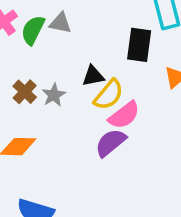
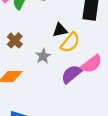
gray star: (54, 95) -> (43, 56), moved
pink semicircle: (124, 115) -> (92, 64), moved

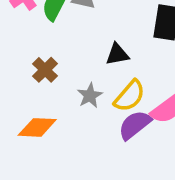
yellow semicircle: (70, 42) -> (130, 96), moved

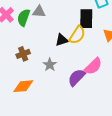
brown cross: (45, 70) -> (23, 54), turned 32
yellow semicircle: (130, 96) -> (77, 35), moved

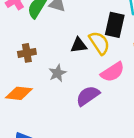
yellow semicircle: (77, 35) -> (99, 43), turned -78
pink semicircle: (93, 66) -> (113, 72), moved

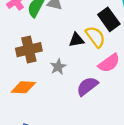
black rectangle: (115, 25) -> (109, 19), turned -45
brown cross: (27, 53) -> (29, 50), size x1.5

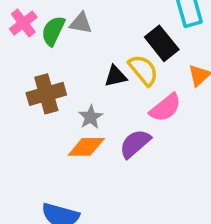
orange diamond: (23, 87) -> (86, 147), moved

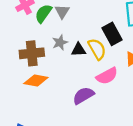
gray triangle: (81, 23) -> (62, 12), turned 42
gray star: (91, 117) -> (60, 42), moved
orange diamond: (86, 147) -> (36, 81), moved

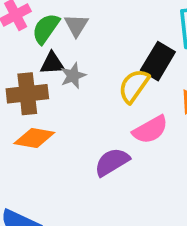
black rectangle: (112, 34) -> (158, 61), turned 60
yellow semicircle: (97, 49) -> (134, 86), turned -115
black triangle: (78, 50) -> (52, 63), moved

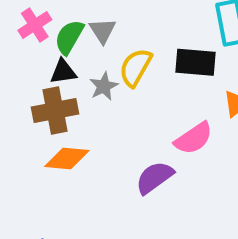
black rectangle: (158, 61) -> (196, 62), turned 69
black triangle: (52, 63) -> (63, 72), moved
yellow semicircle: (134, 86) -> (136, 67), moved

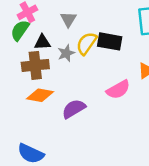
green semicircle: (69, 37) -> (20, 30), moved
black rectangle: (196, 62) -> (110, 41), moved
purple semicircle: (154, 177) -> (74, 109), moved

